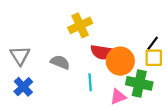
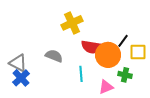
black line: (153, 43) -> (123, 41), moved
gray triangle: (20, 56) -> (18, 63), moved, turned -30
green cross: (139, 83) -> (125, 75), size x0.6

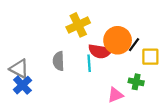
orange circle: (108, 55) -> (118, 40), moved
gray semicircle: (54, 56) -> (59, 61), turned -114
cyan line: (81, 74) -> (89, 63), moved

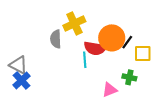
gray semicircle: (59, 61) -> (56, 39), moved

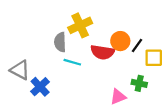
orange circle: (112, 38) -> (120, 41), size x0.7
cyan line: (85, 60) -> (72, 62), moved, turned -70
blue cross: (21, 80) -> (40, 87), moved

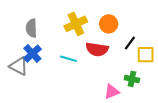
orange circle: (120, 41) -> (109, 24), moved
gray semicircle: (60, 42) -> (31, 28), moved
blue cross: (40, 87) -> (32, 54), moved

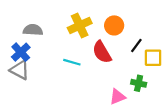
gray semicircle: (31, 28) -> (33, 30), turned 96
red semicircle: (97, 49) -> (102, 52), turned 50
blue cross: (32, 54) -> (21, 52), moved

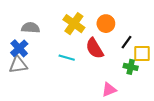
yellow cross: (80, 25) -> (74, 24), turned -30
gray triangle: (20, 70) -> (18, 65), turned -36
green cross: (139, 83) -> (131, 67), moved

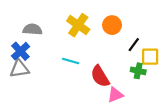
red semicircle: (95, 48) -> (100, 76), moved

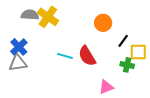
yellow cross: (78, 25) -> (48, 17), moved
gray semicircle: (32, 29) -> (30, 15), moved
red semicircle: (100, 76) -> (87, 56), moved

